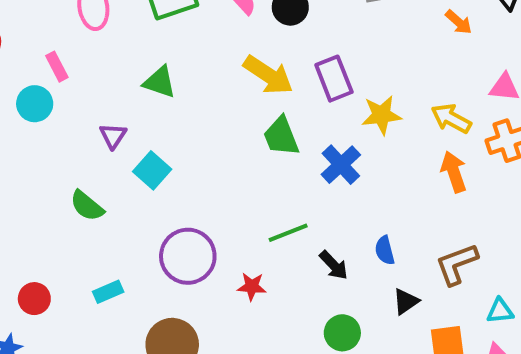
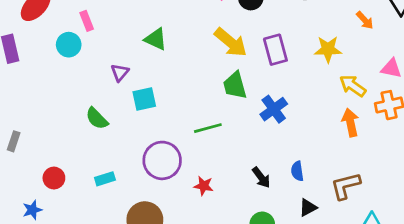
yellow star: (381, 115) -> (328, 49), moved
cyan square: (152, 170) -> (144, 99), turned 30
green line: (288, 233) -> (208, 128), moved

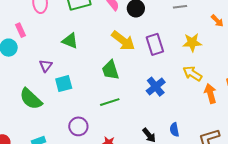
green trapezoid: (235, 85) -> (110, 70), moved
yellow arrow: (353, 86) -> (192, 74), moved
green semicircle: (97, 118) -> (31, 99), size x1.4
purple circle: (162, 160) -> (78, 126), size x0.7

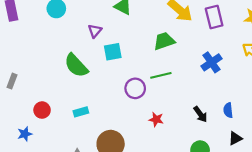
green trapezoid: (110, 70) -> (164, 41), turned 85
purple circle: (78, 126) -> (135, 88), moved

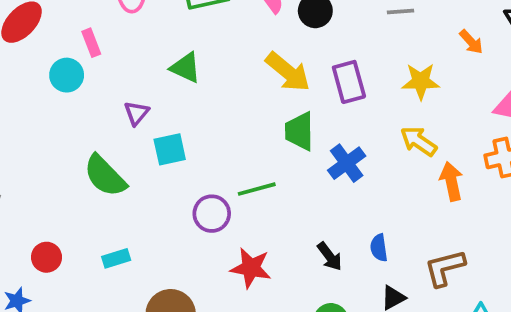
green trapezoid: (164, 41) -> (299, 131), moved, turned -70
red star: (156, 119) -> (251, 268), size x1.5

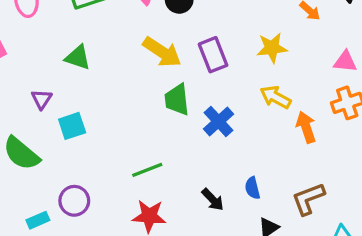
green line: (257, 189) -> (147, 170), moved
purple circle: (212, 214) -> (74, 201), moved

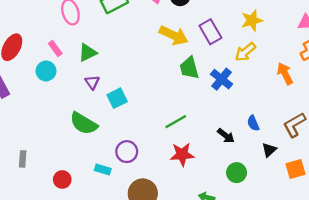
green triangle: (78, 57) -> (87, 53), moved, turned -36
yellow arrow: (276, 97) -> (245, 52), moved, turned -60
cyan rectangle: (38, 220) -> (103, 169), turned 49

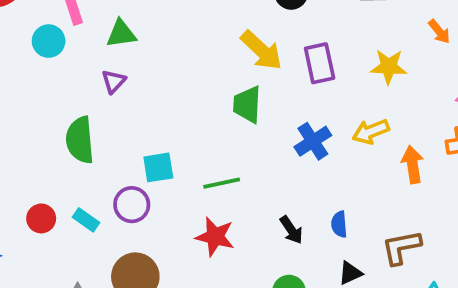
yellow arrow: (245, 52) -> (371, 132), moved
green trapezoid: (189, 68) -> (247, 104), moved
cyan square: (117, 98) -> (158, 167), moved
green semicircle: (84, 123) -> (80, 140), turned 36
red circle: (62, 179) -> (41, 218), moved

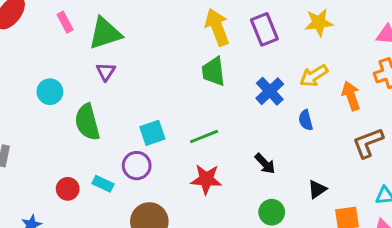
green triangle: (121, 34) -> (105, 33), size x1.4
cyan circle: (49, 41) -> (50, 92), moved
yellow arrow: (261, 50) -> (217, 27), turned -144
blue semicircle: (339, 224) -> (306, 120), moved
brown L-shape: (401, 247) -> (368, 143), moved

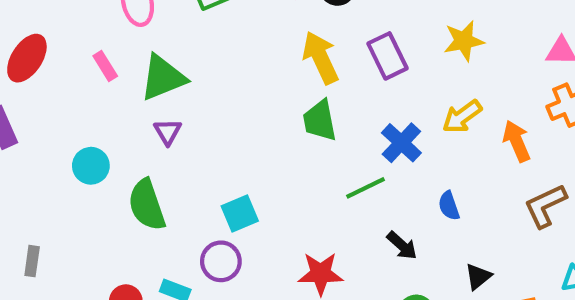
blue semicircle: (306, 120) -> (449, 206), moved
green line: (204, 136) -> (365, 188), moved

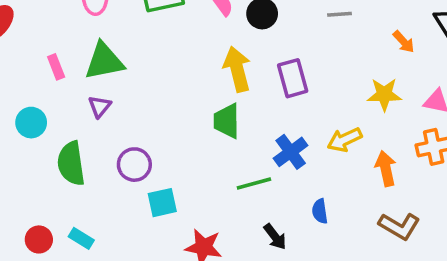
yellow star: (464, 41) -> (384, 94), moved
pink rectangle: (105, 66) -> (56, 67), moved
brown L-shape: (545, 206) -> (399, 226), turned -135
cyan square: (240, 214) -> (162, 203), moved
purple circle: (221, 261) -> (134, 165), moved

